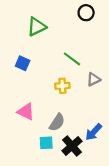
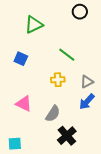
gray triangle: (94, 79) -> (87, 82), moved
blue arrow: (94, 132) -> (87, 102), moved
cyan square: (46, 143) -> (15, 144), moved

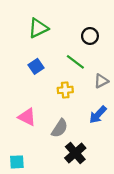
black circle: (80, 12) -> (90, 36), moved
blue square: (21, 59) -> (36, 66), moved, turned 32
gray triangle: (87, 82) -> (101, 81), moved

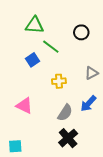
green triangle: (38, 28) -> (35, 25), turned 30
green line: (75, 62) -> (51, 47), moved
gray semicircle: (60, 128) -> (65, 113), moved

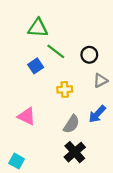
black circle: (81, 32) -> (89, 55), moved
cyan square: (15, 146) -> (17, 161), turned 32

